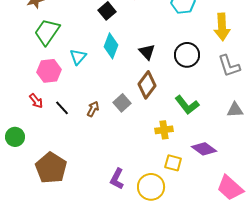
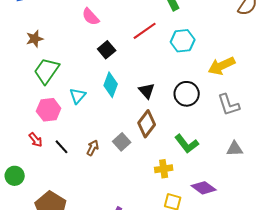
yellow arrow: (222, 27) -> (222, 66), turned 68

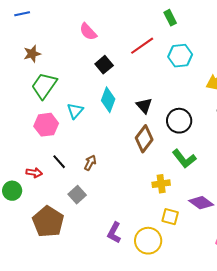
black circle: (187, 94) -> (179, 121), moved
red arrow: (36, 140) -> (34, 173), moved, turned -42
gray square: (122, 142) -> (77, 195), moved

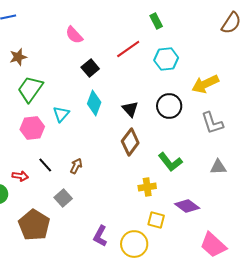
black circle: (179, 121) -> (169, 106), moved

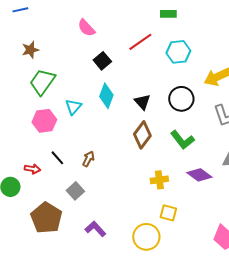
green rectangle: (156, 21) -> (168, 14), turned -63
green L-shape: (170, 162) -> (182, 140), moved
purple diamond: (187, 206) -> (199, 175), moved
purple L-shape: (100, 236) -> (95, 229), moved, turned 110

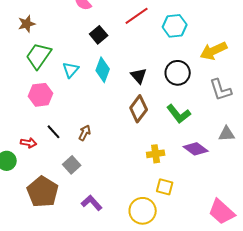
cyan triangle: (73, 107) -> (71, 70), moved

